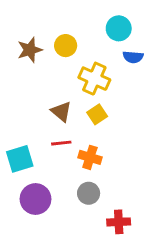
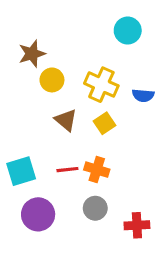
yellow circle: (66, 46) -> (52, 80), moved
blue semicircle: (133, 57) -> (143, 95), moved
red line: (61, 143) -> (67, 170), moved
red cross: (119, 222) -> (137, 225), moved

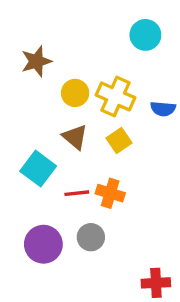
yellow circle: (52, 80) -> (75, 93), moved
cyan square: (21, 171) -> (38, 169), moved, turned -36
gray circle: (95, 208) -> (91, 237), moved
red cross: (137, 225) -> (156, 283), moved

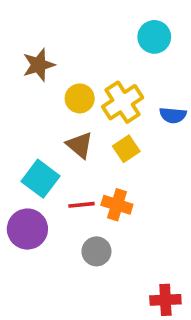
yellow cross: (116, 96) -> (123, 102), turned 33
purple circle: (43, 244) -> (27, 229), moved

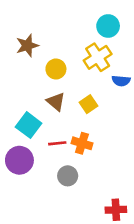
yellow cross: (123, 102) -> (98, 57), moved

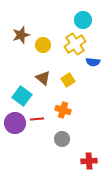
yellow circle: (56, 69) -> (43, 45), moved
red line: (57, 143) -> (37, 119), moved
gray circle: (68, 176) -> (62, 139), moved

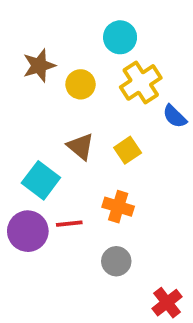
cyan circle: (83, 20) -> (120, 37), moved
blue semicircle: (93, 62) -> (175, 116), turned 40
red cross: (89, 161) -> (167, 303), turned -35

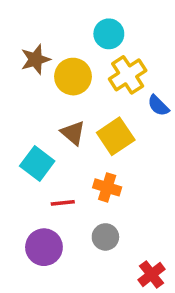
yellow circle: (81, 84) -> (73, 77), size x1.4
yellow square: (128, 150) -> (116, 136), size x1.5
purple circle: (28, 231) -> (44, 247), moved

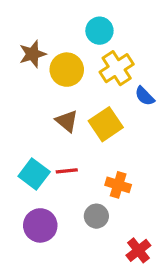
cyan square: (37, 164) -> (34, 174), moved
orange cross: (107, 187) -> (118, 185), moved
red line: (63, 203) -> (67, 171), moved

